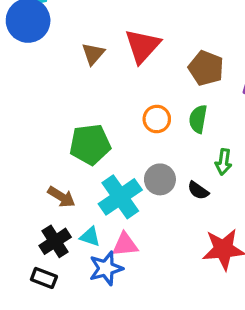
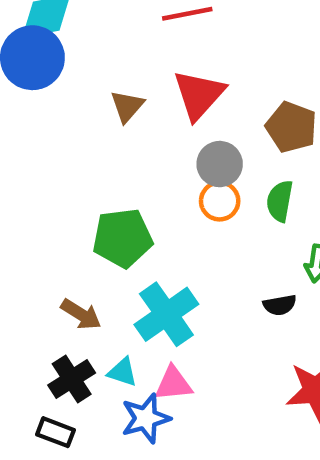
gray circle: (160, 179) -> (220, 164), moved
black semicircle: (198, 191) -> (280, 305), turned -45

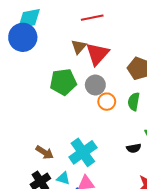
brown triangle: (127, 106) -> (79, 47), moved
gray circle: (220, 164) -> (95, 85), moved
green pentagon: (123, 238) -> (63, 82), moved

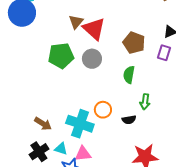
red triangle: (97, 54) -> (94, 29), turned -30
orange circle: (107, 102) -> (103, 110), moved
cyan cross: (83, 152) -> (80, 124), turned -36

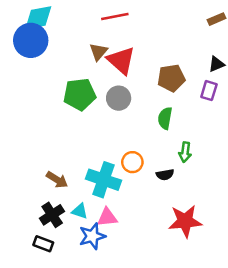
brown pentagon: (134, 43) -> (171, 78), turned -30

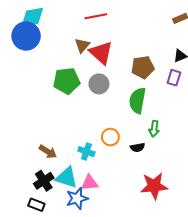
green semicircle: (165, 118) -> (137, 101), size x1.4
cyan cross: (104, 180) -> (86, 152), size x0.6
cyan triangle: (80, 211) -> (67, 178), size x1.6

